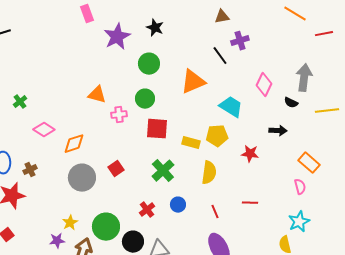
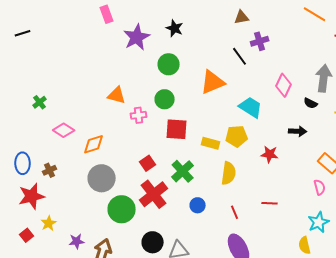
red square: (116, 169) -> (148, 163), moved
red cross: (147, 210) -> (154, 194), moved, size x1.8
yellow star: (70, 223) -> (49, 223), moved
green circle: (106, 227) -> (122, 209), moved

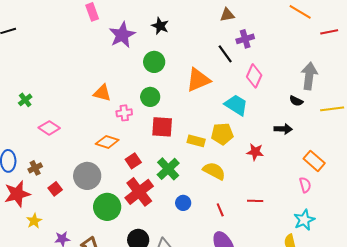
pink diamond: (284, 85) -> (254, 76), moved
orange diamond: (94, 144) -> (107, 142), moved, turned 35
yellow semicircle: (229, 173) -> (214, 171), turned -70
red square: (27, 235) -> (55, 189), moved

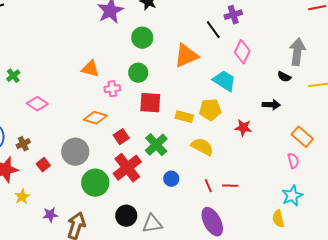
red line: (255, 201) -> (230, 186), moved

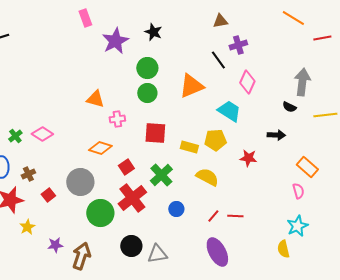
green circle: (138, 73) -> (147, 93), moved
green cross: (13, 76) -> (15, 136), moved
red line: (208, 186) -> (213, 216), turned 64

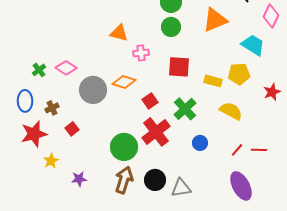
red star: (248, 158) -> (272, 92), turned -30
gray circle: (80, 182) -> (93, 90), moved
brown arrow: (81, 256) -> (124, 180), moved

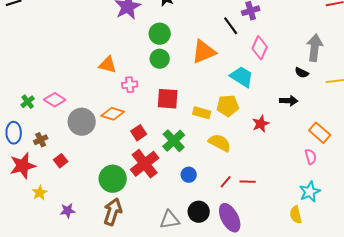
black circle: (155, 180) -> (199, 212), moved

